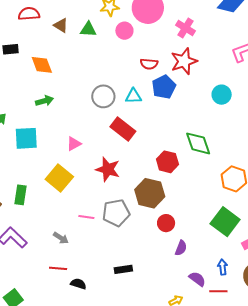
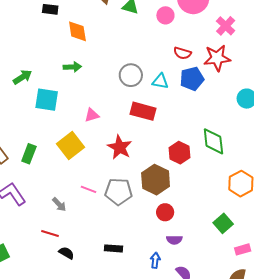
red rectangle: (123, 129) -> (143, 111), turned -35
green square: (225, 222) -> (223, 223), size x0.7
purple semicircle: (181, 248) -> (174, 240), turned 56
blue arrow: (222, 267) -> (155, 260), moved

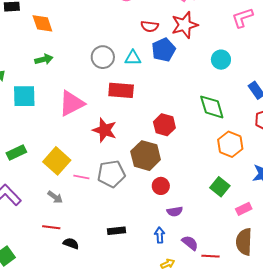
pink triangle: (92, 115) -> (72, 103), size x1.8
green diamond: (213, 141) -> (212, 107), moved
yellow square: (70, 145) -> (57, 161), moved
green rectangle: (29, 154) -> (16, 152), turned 54

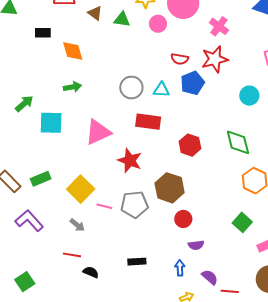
red hexagon: (164, 125) -> (190, 145), moved

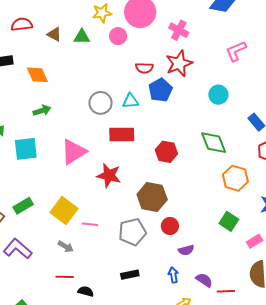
gray pentagon: (134, 205) -> (132, 232), moved

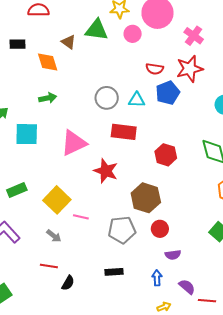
brown triangle: (54, 34) -> (69, 42), moved
green triangle: (82, 37) -> (97, 30), size x1.4
black semicircle: (86, 291) -> (68, 283), turned 98

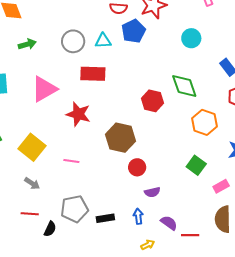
green arrow: (48, 98) -> (27, 44), moved
red hexagon: (166, 155) -> (152, 101), moved
pink line: (81, 217) -> (71, 161), moved
gray pentagon: (122, 230) -> (74, 209), moved
black rectangle: (114, 272) -> (105, 218), moved

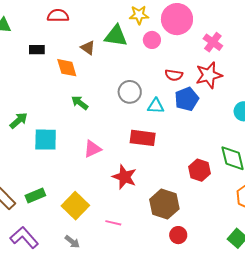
gray circle: (73, 41) -> (130, 92), moved
green arrow: (27, 44) -> (80, 103), turned -132
pink triangle: (44, 89) -> (93, 149), size x0.7

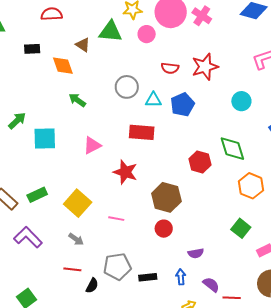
pink cross: (213, 42) -> (202, 16), moved
blue pentagon: (187, 99) -> (183, 105), moved
red circle: (178, 235) -> (164, 229), moved

